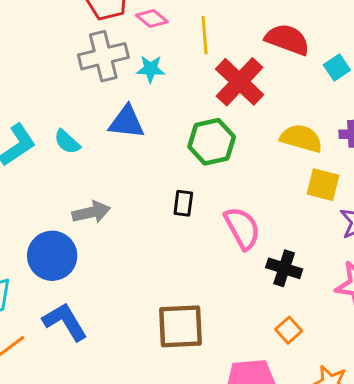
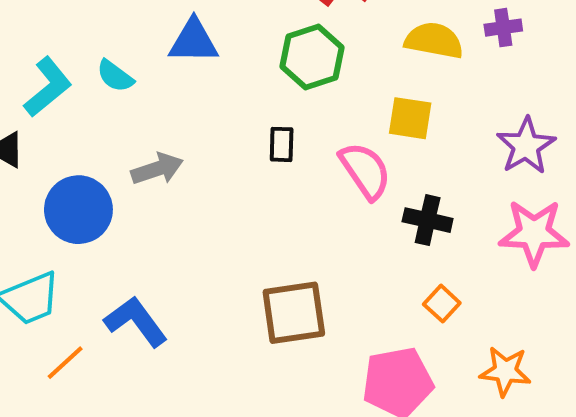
yellow square: (323, 185) -> (410, 118), moved
blue circle: (52, 256) -> (78, 210), moved

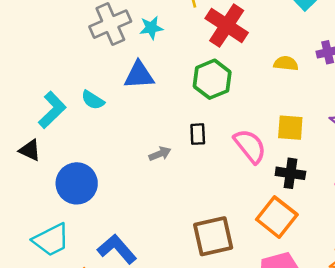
yellow semicircle: (434, 40) -> (286, 63), size x0.7
yellow square: (410, 118) -> (290, 128), moved
gray arrow: (157, 169) -> (160, 154), moved, size x0.7
orange square: (442, 304) -> (277, 217), moved, size x1.8

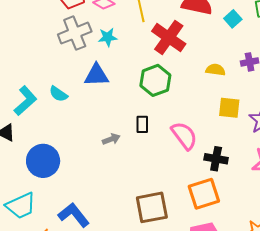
yellow square: (290, 128) -> (229, 108), moved
orange square: (277, 217) -> (204, 194), turned 32

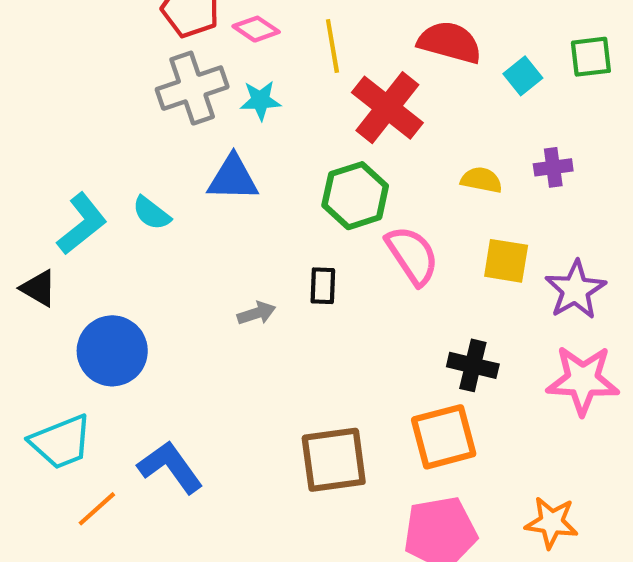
pink semicircle: (184, 136) -> (412, 255), moved

